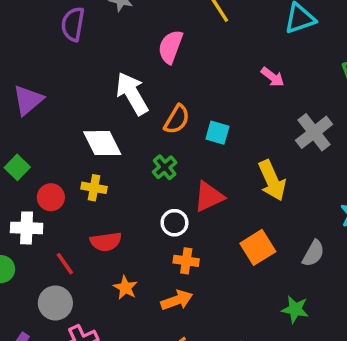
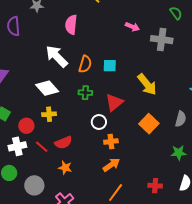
gray cross: (314, 132) -> (162, 40), moved, turned -30
green cross: (165, 167) -> (85, 93), turned -32
red line: (65, 264) -> (42, 147), moved
orange star: (125, 288) -> (65, 168), moved
gray circle: (55, 303) -> (34, 185), moved

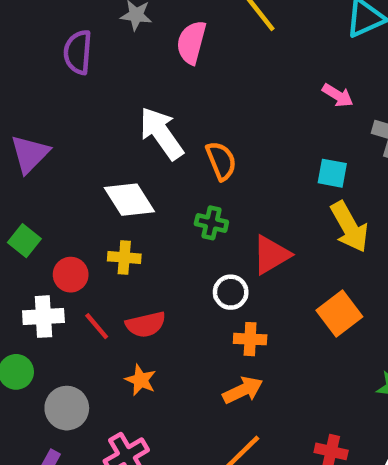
pink semicircle: (71, 25) -> (191, 42), moved
orange semicircle: (85, 64) -> (221, 161), turned -48
cyan square: (110, 66) -> (332, 173), moved

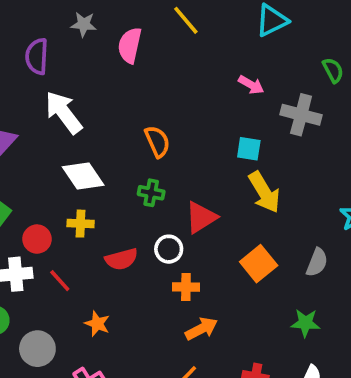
white arrow: (161, 133) -> (64, 112), moved
red semicircle: (146, 324) -> (121, 259), moved
orange arrow: (243, 390) -> (201, 329), moved

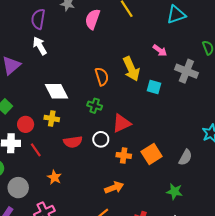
white arrow: (64, 112) -> (40, 46), moved, size x0.7
yellow arrow: (264, 192) -> (131, 69), moved
orange cross: (186, 287) -> (124, 155), moved

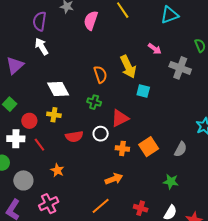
cyan square: (154, 87) -> (143, 91), moved

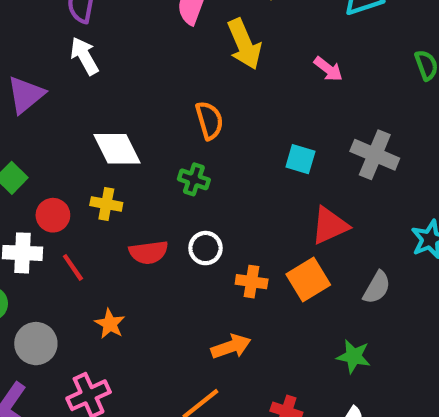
yellow arrow: (128, 67) -> (244, 44), moved
gray cross: (180, 68) -> (375, 155), moved
red triangle: (120, 118) -> (330, 226), moved

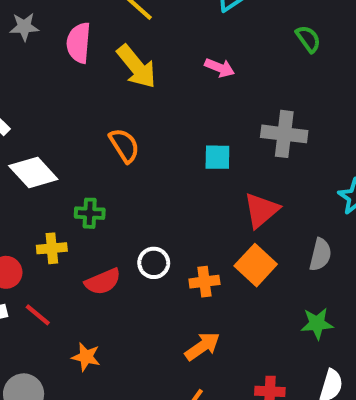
white diamond: (117, 149) -> (33, 173), moved
green cross: (194, 179) -> (90, 213), moved

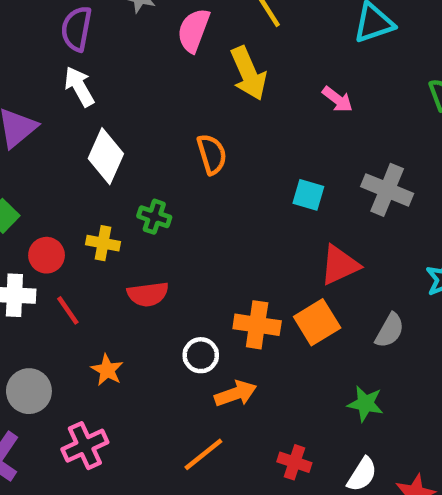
white diamond: (33, 173) -> (106, 156), turned 51
white circle: (154, 263) -> (201, 355), moved
orange cross: (204, 282) -> (257, 325), size x1.4

